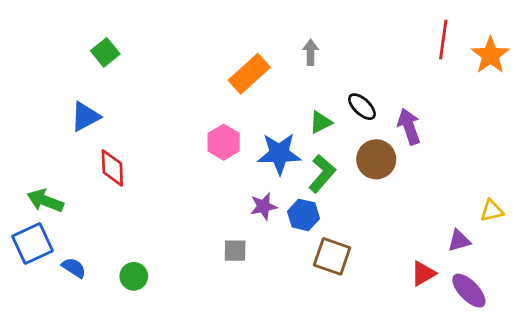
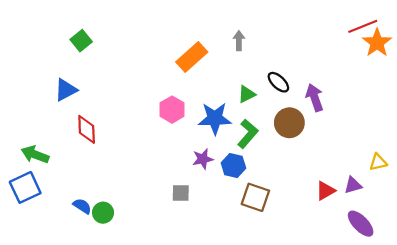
red line: (443, 40) -> (363, 26), moved, turned 60
blue semicircle: (74, 268) -> (82, 206), moved
red triangle: (423, 273) -> (326, 191), moved

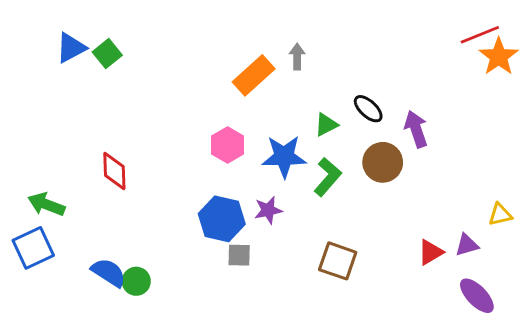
gray arrow: (239, 41) -> (297, 57), moved
blue triangle: (66, 90) -> (71, 48), moved
blue hexagon: (233, 166) -> (222, 219), moved, size x1.4
blue semicircle: (82, 206) -> (109, 273), size x1.4

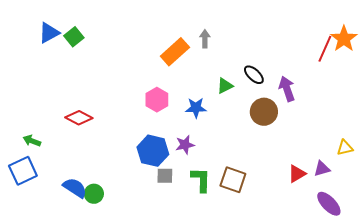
red line: (480, 35) -> (325, 49), moved, turned -44
blue star: (284, 157) -> (196, 108), size x0.7
red diamond: (114, 171) -> (79, 118), turned -60
green L-shape: (328, 177) -> (201, 180), moved, turned -40
green arrow: (46, 204) -> (32, 141), size x0.7

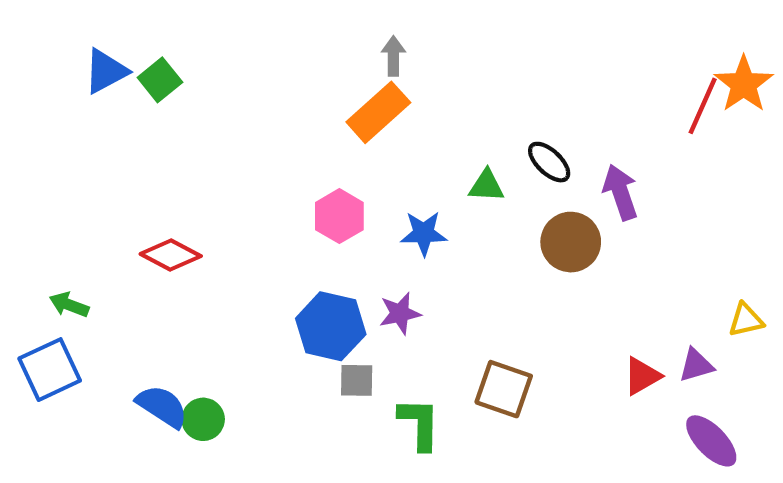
gray arrow: (205, 39) -> (393, 56), moved
green triangle: (225, 86) -> (486, 186), turned 30
green L-shape: (201, 180) -> (419, 424), moved

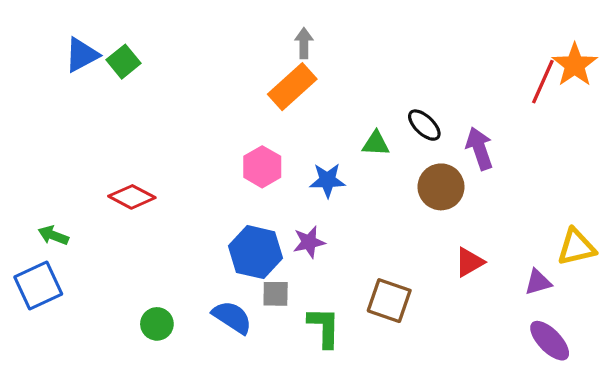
yellow triangle: (746, 320) -> (576, 247), size x1.4
red triangle: (642, 376) -> (469, 262), moved
blue semicircle: (162, 406) -> (232, 317), moved

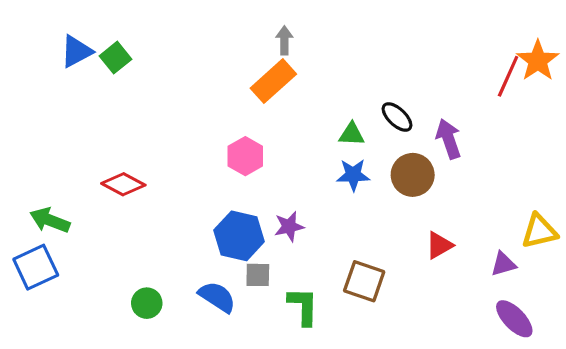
blue star: (327, 180) -> (353, 175), moved
green arrow: (53, 235) -> (50, 220), size x1.4

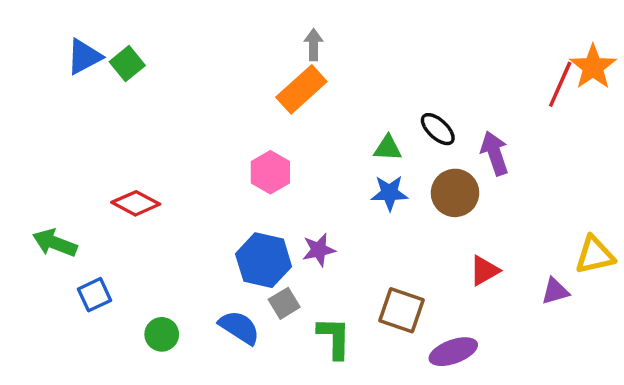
blue square: (36, 267) -> (94, 295), moved, size x0.7
gray square: (258, 275) -> (284, 303), turned -32
purple ellipse: (514, 319) -> (453, 352), moved, turned -66

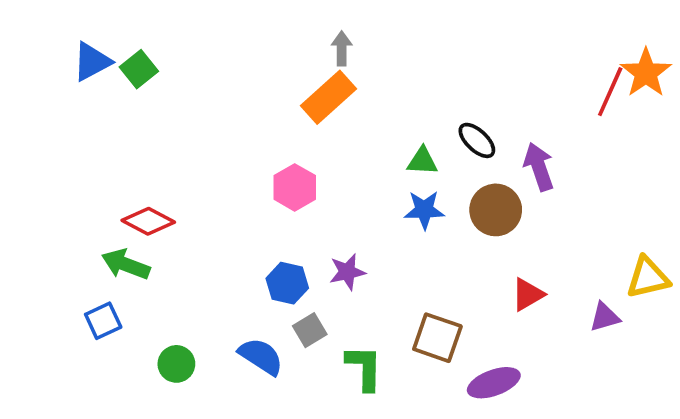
green arrow: (55, 243) -> (126, 264), moved
blue hexagon: (264, 260) -> (287, 283), size x0.7

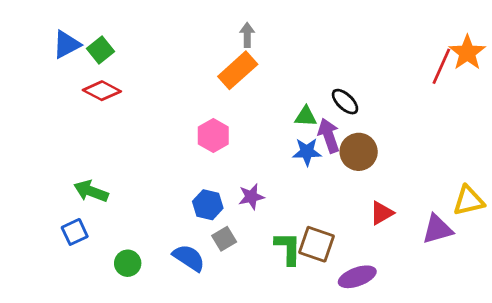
purple arrow: (539, 167) -> (329, 136), moved
red diamond: (148, 221) -> (102, 91), moved
purple triangle: (605, 317) -> (437, 229), size x1.4
green L-shape: (364, 368) -> (288, 248), moved

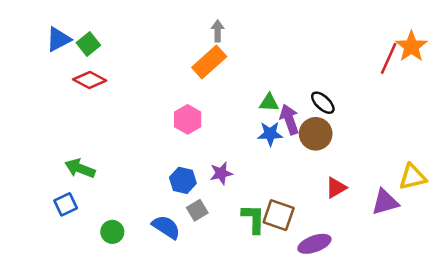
black ellipse: (345, 102) -> (323, 103), moved

